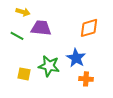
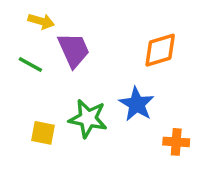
purple trapezoid: (41, 28) -> (74, 50), turned 60
orange cross: (86, 79) -> (176, 142), moved

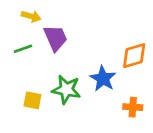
orange diamond: (160, 50) -> (134, 56), moved
green line: (30, 64) -> (23, 49), turned -48

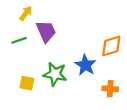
yellow arrow: (31, 16) -> (26, 13), turned -70

